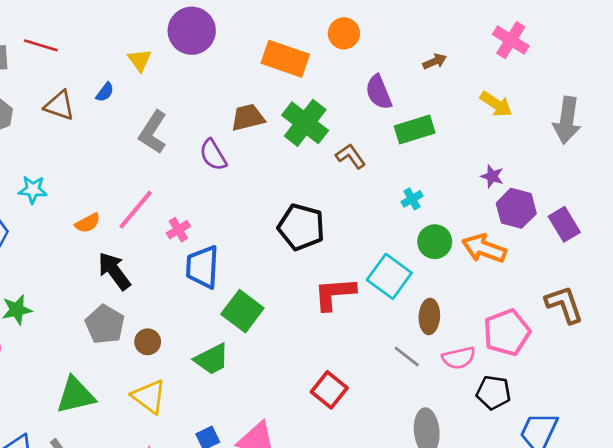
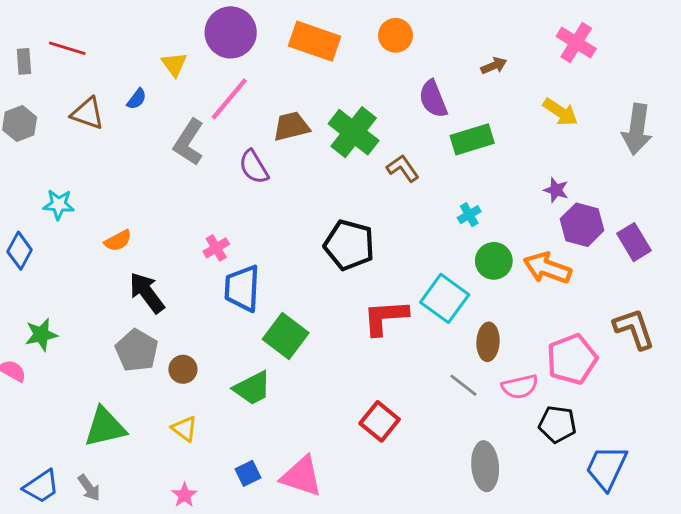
orange rectangle: (285, 59) -> (315, 41), moved
pink line: (136, 210) -> (229, 99), moved
yellow triangle: (149, 397) -> (184, 429), size x0.7

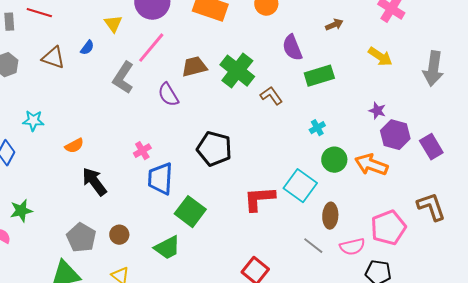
black pentagon: (349, 245) -> (214, 149), moved
gray pentagon: (137, 350) -> (81, 238), moved

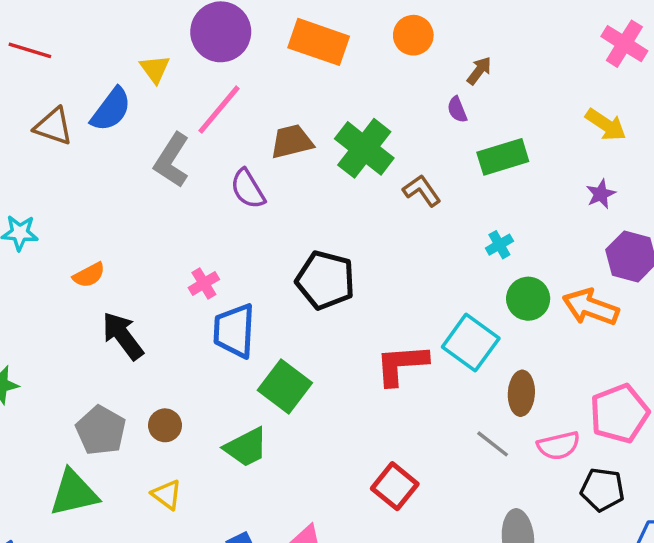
brown arrow: (334, 25) -> (479, 71), moved, turned -30
blue semicircle: (87, 48) -> (111, 110), size x1.8
purple semicircle: (292, 48) -> (457, 110), size x0.6
purple star: (377, 111) -> (601, 194), moved, turned 30

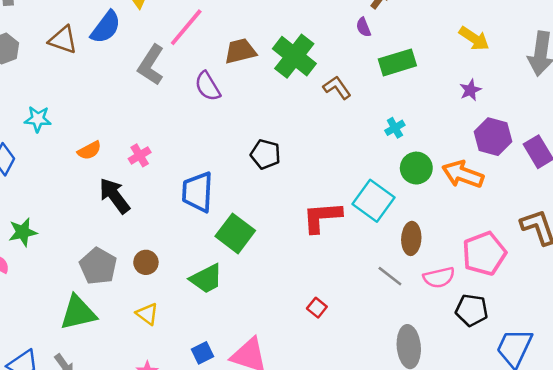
black pentagon: (325, 280) -> (265, 154), size x0.7
pink cross: (204, 283) -> (140, 155), moved
red square: (395, 486) -> (317, 308), size x0.6

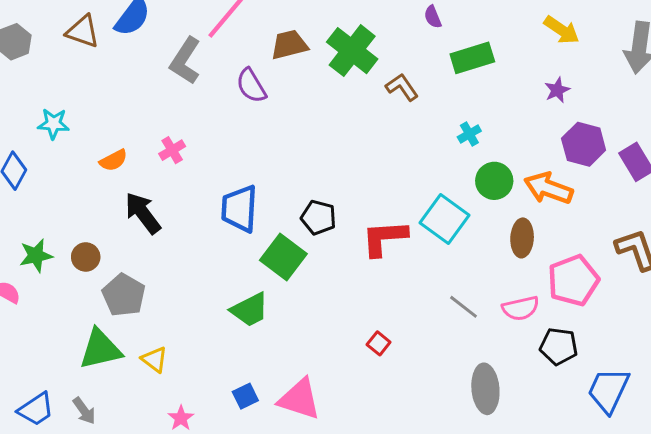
black pentagon: (265, 154) -> (319, 217), moved
pink cross: (140, 155) -> (172, 150), moved
brown ellipse: (411, 238) -> (522, 238), moved
brown circle: (146, 262) -> (86, 257), moved
yellow triangle: (147, 314) -> (155, 360), moved

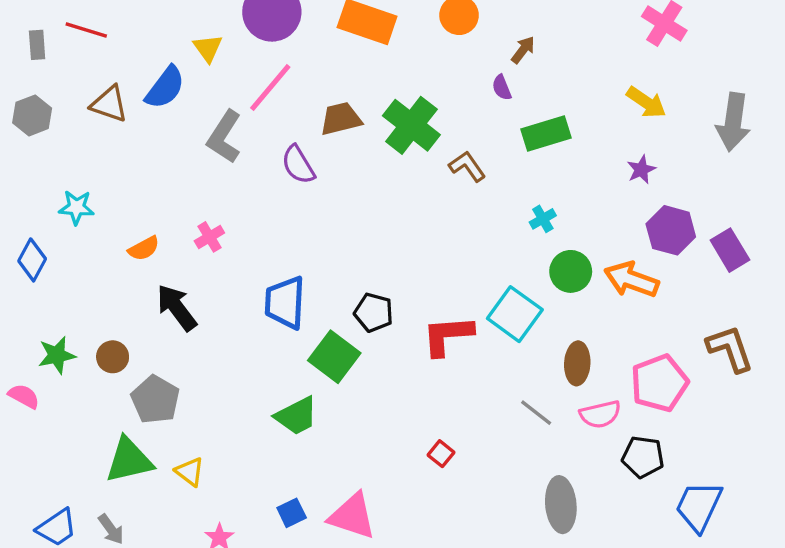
brown ellipse: (522, 238) -> (577, 363), moved

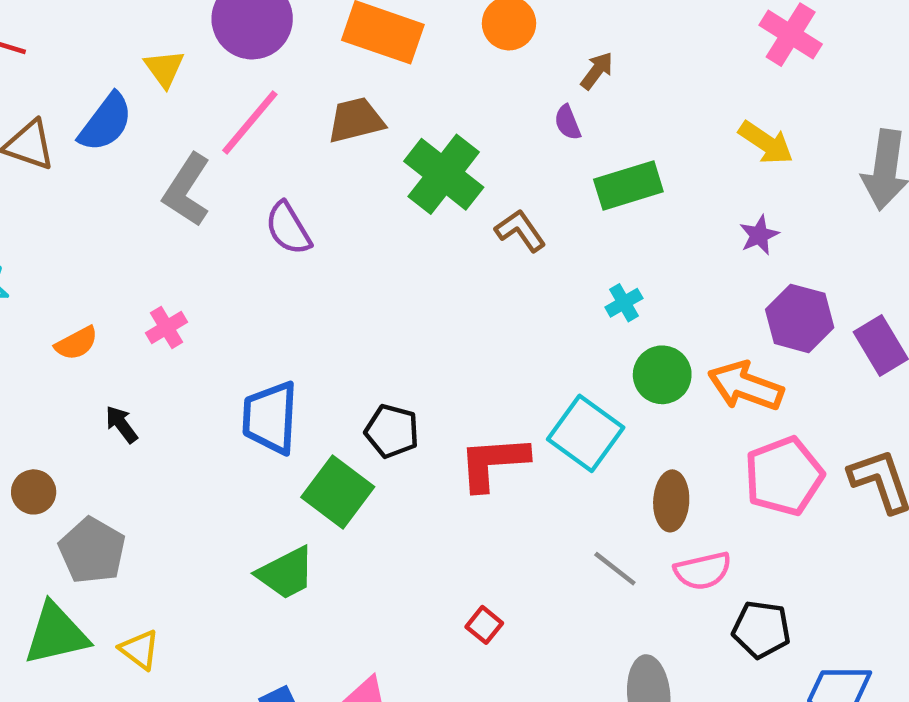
brown trapezoid: (341, 119) -> (356, 120), moved
black arrow: (177, 308) -> (121, 424), size x0.6
pink pentagon: (659, 383) -> (784, 476), moved

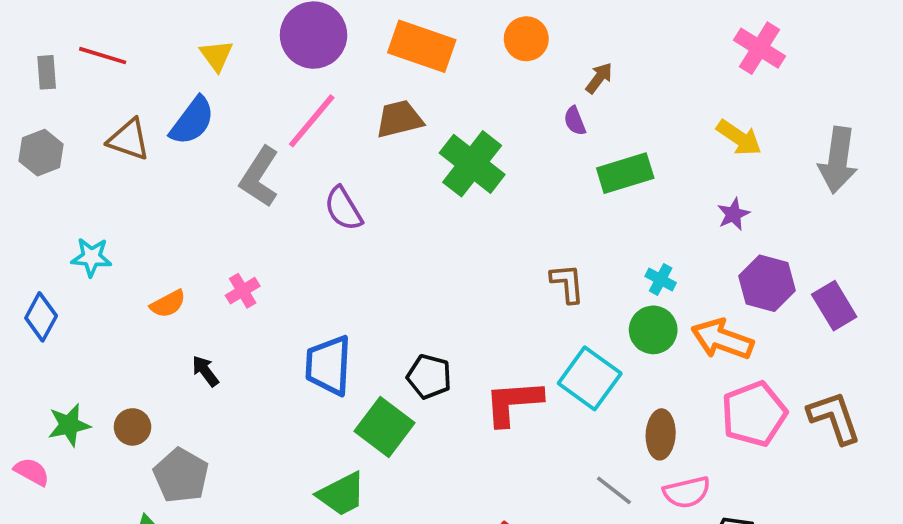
yellow triangle: (164, 68) -> (216, 56), moved
brown L-shape: (520, 231) -> (567, 283), moved, turned 30
cyan cross: (624, 303) -> (661, 280), moved, turned -32

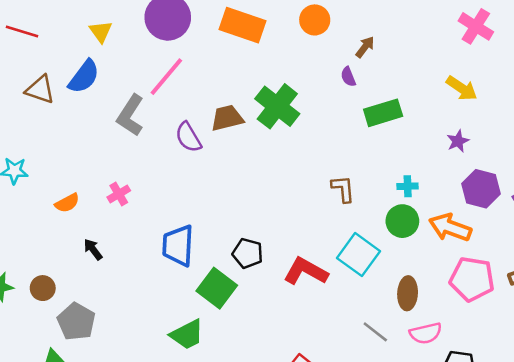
brown trapezoid: (399, 119) -> (227, 118), moved
cyan cross: (661, 280) -> (408, 186), turned -30
red L-shape: (513, 403) -> (306, 271), turned 33
pink pentagon: (754, 414) -> (472, 279), turned 30

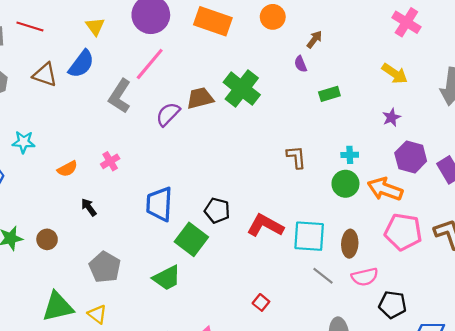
green rectangle: (383, 113) -> (329, 94), size x0.7
purple semicircle: (188, 137) -> (168, 114), turned 75
cyan square: (359, 255) -> (309, 236), moved, turned -32
gray pentagon: (76, 322) -> (105, 267), moved

